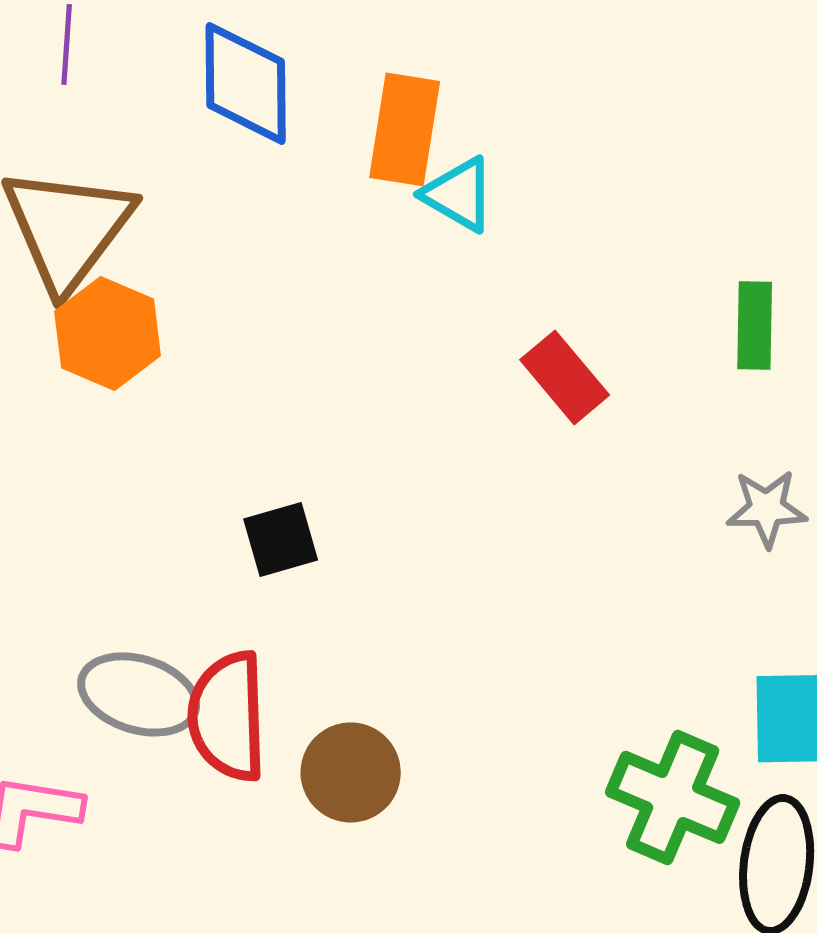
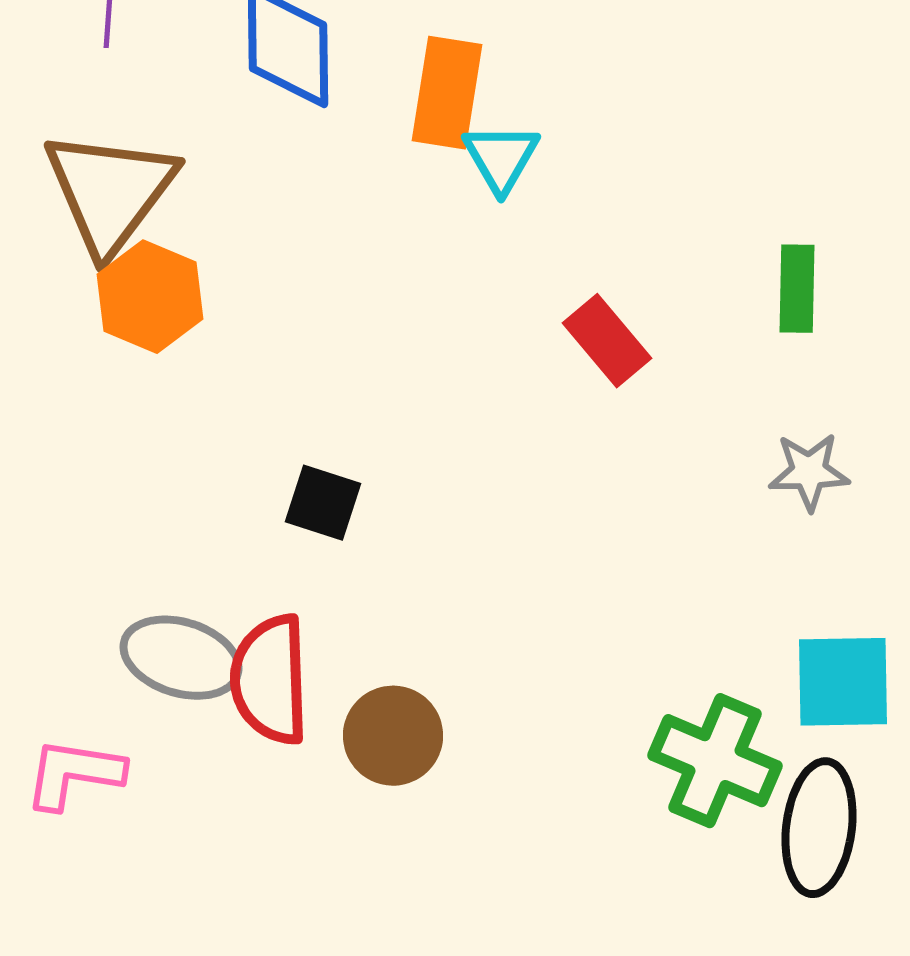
cyan triangle: (459, 194) -> (501, 158), turned 30
black square: (281, 539) -> (323, 503), turned 34

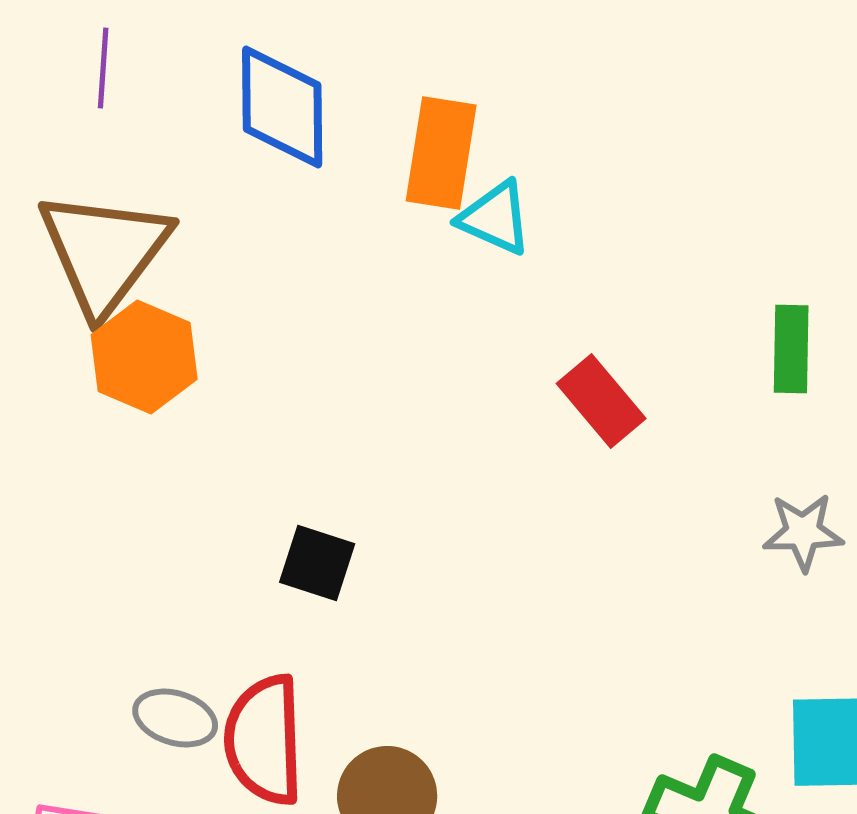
cyan triangle: (501, 158) -> (495, 218), turned -36
gray ellipse: (181, 658) -> (175, 718), size x0.7

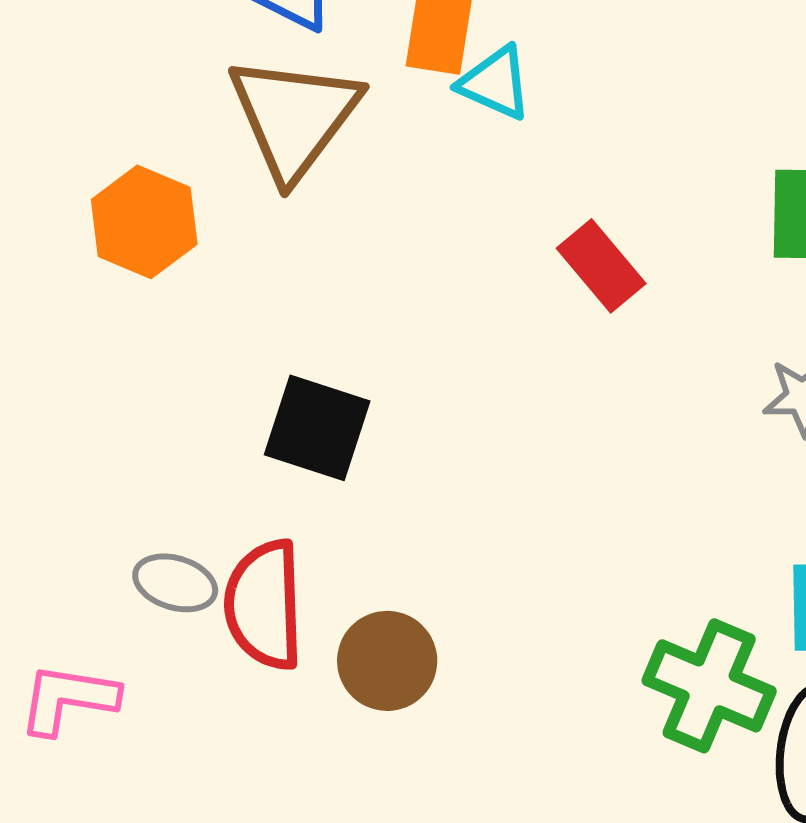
brown triangle: (104, 252) -> (294, 117), moved
black square: (317, 563) -> (317, 428), size x1.4

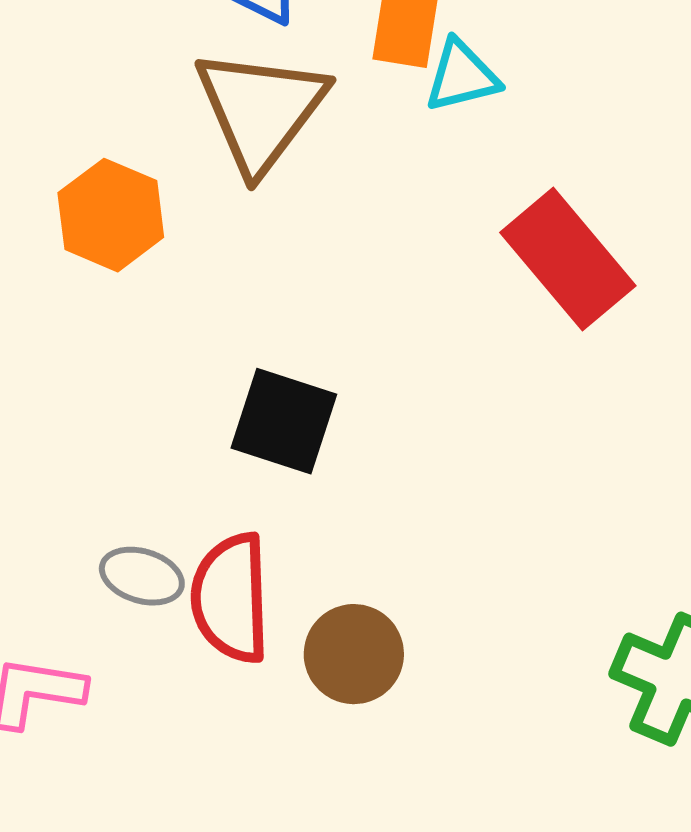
cyan triangle: (495, 83) -> (462, 76), turned -38
red rectangle: (601, 266) -> (568, 259), size x1.5

